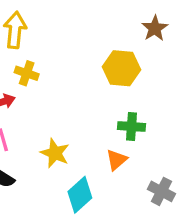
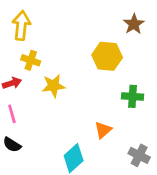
green cross: (131, 127) -> (132, 96), moved
yellow star: (55, 153) -> (53, 86), moved, turned -30

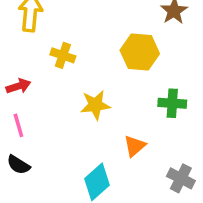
yellow cross: (31, 60) -> (63, 55), moved
yellow star: (53, 86) -> (95, 105), moved

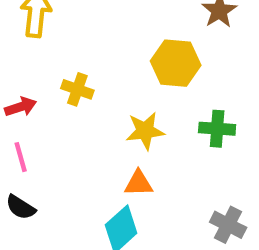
yellow cross: (63, 55) -> (77, 89), moved
yellow star: (95, 105) -> (145, 131), moved
orange triangle: (135, 146) -> (139, 183), moved, turned 40

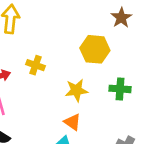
orange triangle: (139, 183) -> (72, 122), turned 36

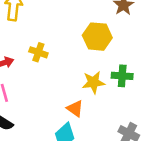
yellow star: (76, 90) -> (93, 82), moved

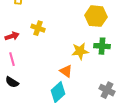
yellow hexagon: (97, 37) -> (96, 16), moved

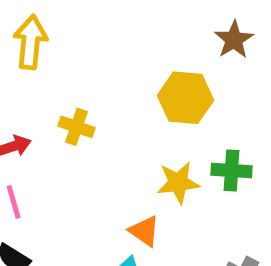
yellow hexagon: (96, 16) -> (185, 98), moved

